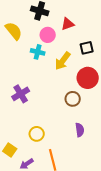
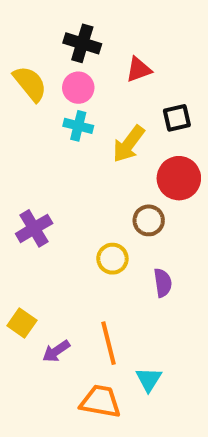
pink circle: (48, 35) -> (78, 88), moved
purple cross: (21, 94) -> (34, 228), moved
yellow circle: (37, 134) -> (112, 259), moved

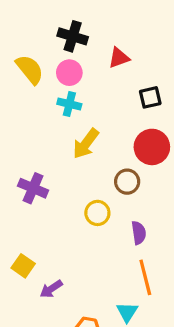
yellow arrow: (129, 144) -> (86, 144), moved
purple cross: (34, 228) -> (33, 188), turned -36
orange line: (108, 343) -> (145, 277), moved

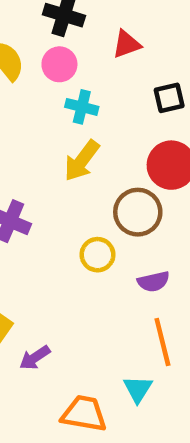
cyan cross: (69, 104) -> (82, 107), moved
brown circle: (127, 182) -> (138, 212), size x1.4
purple semicircle: (139, 233) -> (153, 282), turned 85

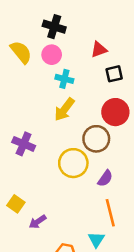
red triangle: (127, 44) -> (99, 50), moved
yellow circle: (97, 255) -> (73, 163), size x1.5
purple semicircle: (153, 282) -> (105, 178), turned -42

